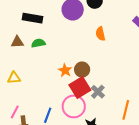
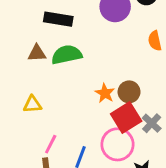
green semicircle: (38, 43) -> (67, 55), size x1.5
pink line: (15, 112) -> (51, 144), moved

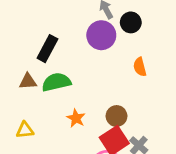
black rectangle: (58, 19) -> (47, 49), turned -70
orange star: (105, 93) -> (76, 118), moved

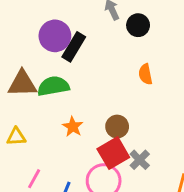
purple circle: (101, 35) -> (55, 36), moved
black rectangle: (47, 49) -> (74, 47), moved
brown triangle: (28, 81) -> (22, 84), size x1.5

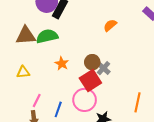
orange semicircle: (145, 74) -> (110, 25), turned 64
gray cross: (140, 160) -> (104, 68), moved

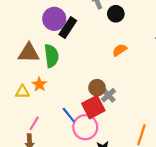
green semicircle: (47, 36) -> (51, 56), turned 90
orange star: (62, 64) -> (39, 84), moved
blue line: (58, 109) -> (69, 115), moved, turned -63

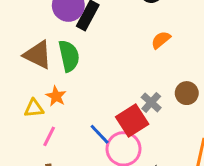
brown triangle: (29, 53) -> (38, 55), turned 30
brown circle: (97, 88) -> (187, 93), moved
pink line: (34, 123) -> (49, 136), moved

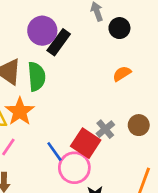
orange star: (56, 96) -> (20, 111), size x1.5
red square: (132, 121) -> (86, 143), turned -32

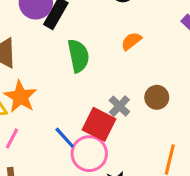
green semicircle: (37, 77) -> (78, 56), moved

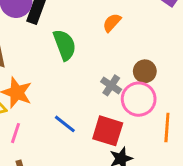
red square: (99, 124) -> (108, 131), moved
pink circle: (89, 154) -> (139, 99), moved

